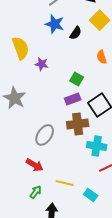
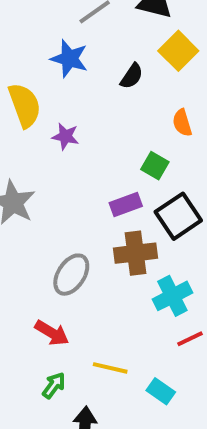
blue star: (55, 24) -> (69, 59), moved
green square: (77, 79) -> (155, 166), moved
cyan cross: (97, 146) -> (172, 296), turned -36

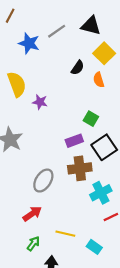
blue star: (69, 59) -> (29, 43), moved
orange semicircle: (182, 123) -> (99, 80), moved
red arrow: (52, 333) -> (32, 214), turned -66

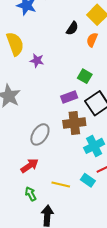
orange semicircle: (99, 80) -> (92, 40), turned 40
green arrow: (33, 244) -> (31, 194), turned -64
cyan rectangle: (94, 247) -> (88, 180), moved

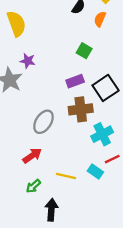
purple star: (37, 61) -> (28, 61), moved
green square: (85, 76) -> (84, 51), moved
green arrow: (31, 194) -> (33, 186), turned -104

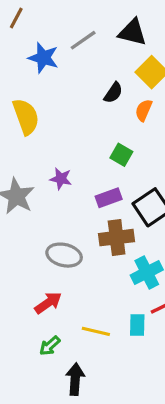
purple star: (28, 61) -> (61, 179), moved
gray ellipse: (43, 122) -> (64, 255), turned 70
cyan rectangle: (95, 171) -> (137, 325), turned 56

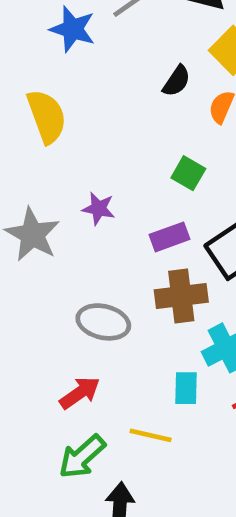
cyan rectangle: (137, 325) -> (186, 388), moved
green arrow: (50, 346) -> (82, 457), size x1.5

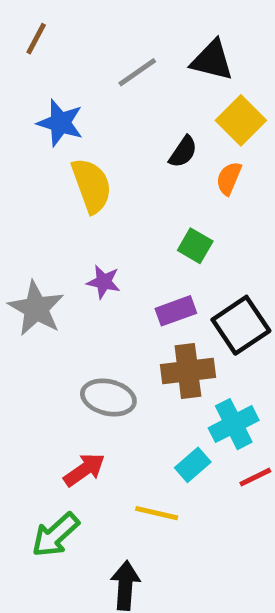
blue star: (73, 29) -> (60, 123), moved
yellow semicircle: (47, 116) -> (92, 186), moved
cyan rectangle: (186, 388) -> (193, 465), turned 48
green arrow: (82, 457) -> (55, 535), moved

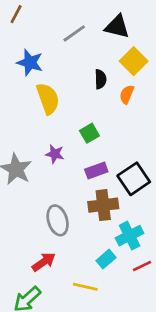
black semicircle: (183, 152) -> (100, 79), turned -36
green square: (195, 246) -> (89, 133), moved, turned 30
gray ellipse: (108, 398) -> (58, 220), turned 60

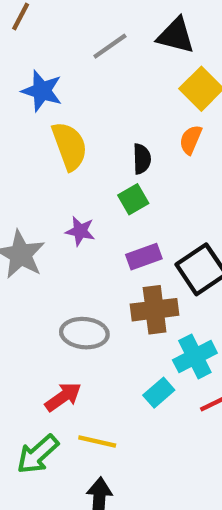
black semicircle: (100, 79) -> (142, 159), moved
gray ellipse: (58, 220) -> (84, 333), turned -68
yellow line: (85, 287) -> (97, 442), moved

